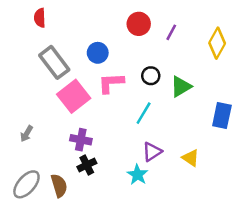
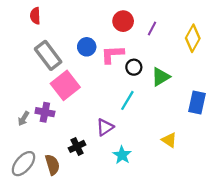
pink L-shape: (111, 83) -> (112, 54), moved
purple cross: (81, 140) -> (45, 112), moved
purple triangle: (152, 152) -> (105, 127), moved

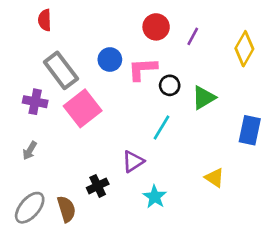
purple cross: (45, 112) -> (35, 102), moved

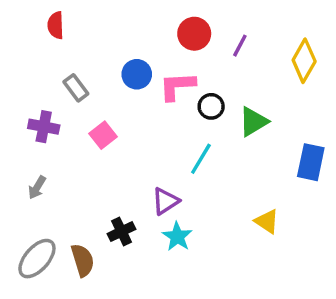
gray rectangle: (61, 70) -> (76, 88), size x0.6
pink square: (83, 108) -> (103, 135), size x0.6
cyan star: (155, 197) -> (177, 237), moved

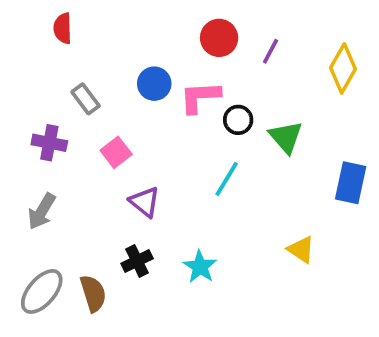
green triangle: (253, 122) -> (286, 137), turned -40
gray arrow: (37, 188) -> (42, 211), size x1.4
purple triangle: (165, 201) -> (145, 202), moved, turned -48

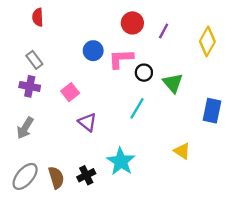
gray rectangle: (86, 99) -> (34, 60), moved
black cross: (137, 261) -> (86, 175), moved
cyan star: (200, 267) -> (121, 161), size x1.4

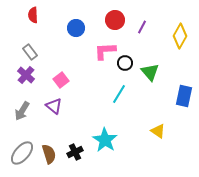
blue circle: (93, 51) -> (76, 28), moved
purple cross: (30, 86) -> (26, 75), turned 30
purple triangle: (87, 122) -> (54, 106), moved

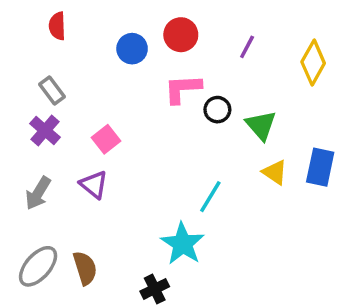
red circle: (115, 20) -> (181, 35), moved
cyan line: (119, 94) -> (210, 197), moved
yellow triangle: (158, 131) -> (275, 172), moved
black cross: (75, 152) -> (155, 289), moved

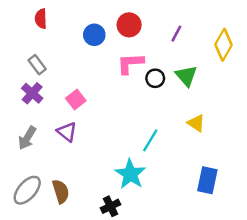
green triangle: (261, 125) -> (186, 76), moved
blue rectangle: (320, 167) -> (207, 180), moved

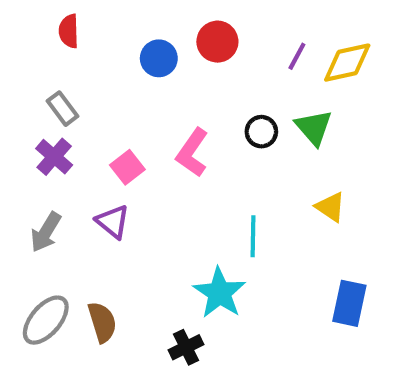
yellow diamond: (224, 45) -> (347, 63), moved, turned 48
pink L-shape: (130, 63) -> (192, 153), moved, turned -52
cyan line: (150, 140) -> (253, 236), turned -30

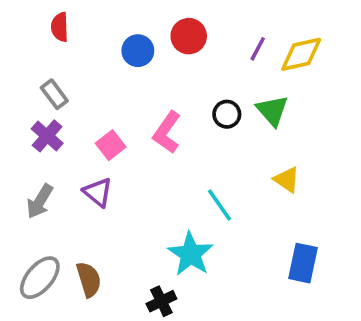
cyan line: (253, 236) -> (220, 205), turned -36

